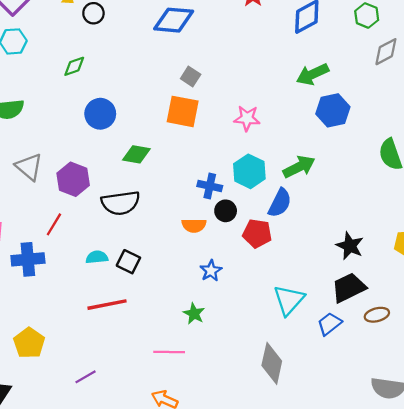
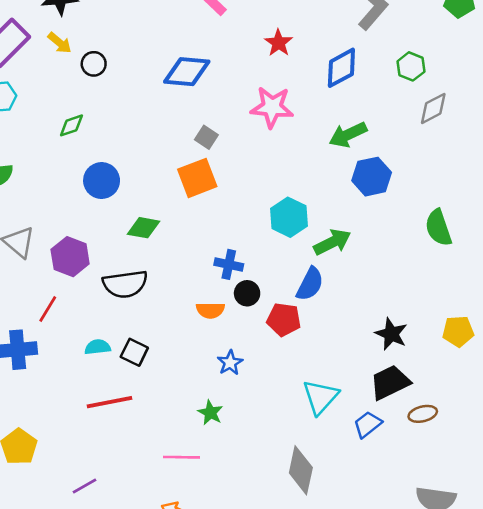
orange square: (183, 111) -> (197, 178), turned -32
pink star: (247, 118) -> (272, 107), moved, size x1.4
cyan hexagon: (249, 171) -> (289, 217), moved

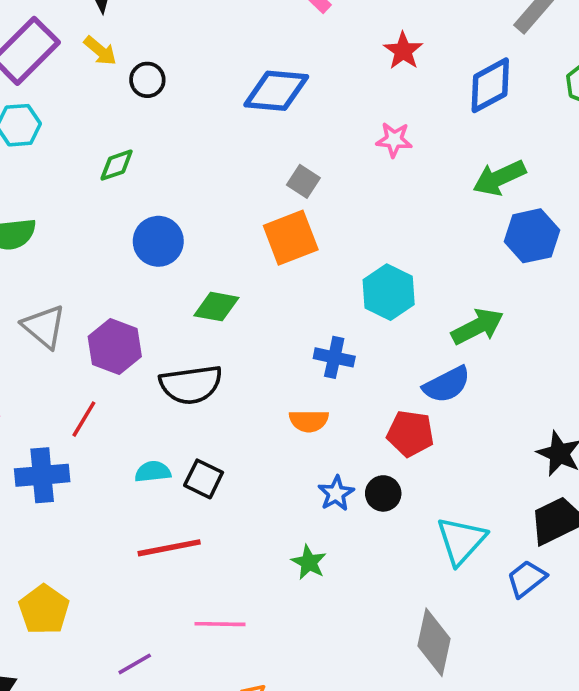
pink star: (272, 107) -> (394, 140), size x0.6
cyan hexagon: (289, 217) -> (389, 292), moved
blue semicircle: (310, 284) -> (447, 385), turned 36
black circle: (247, 293) -> (383, 493), moved
pink line: (182, 457) -> (220, 624), moved

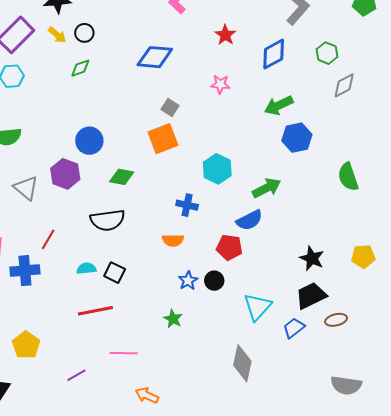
black circle: (147, 80) -> (84, 33), moved
green diamond: (117, 165) -> (80, 68), moved
purple hexagon: (115, 346) -> (65, 174), moved

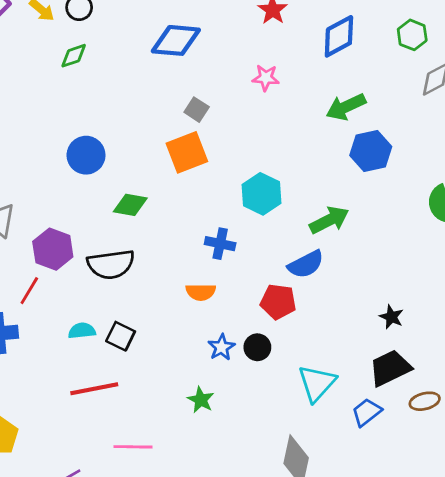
purple hexagon: (65, 174) -> (53, 249), moved
black star: (312, 258) -> (391, 317), size x0.7

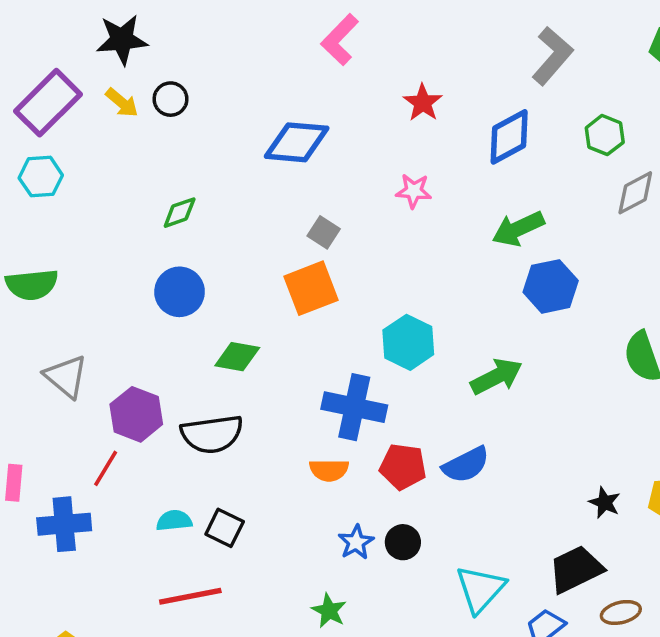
green diamond: (74, 56) -> (180, 213), moved
blue cross: (220, 244) -> (354, 407), size x1.6
blue semicircle: (306, 264) -> (466, 465), moved
red pentagon: (278, 302) -> (403, 467), moved
black star: (391, 317) -> (605, 503), moved

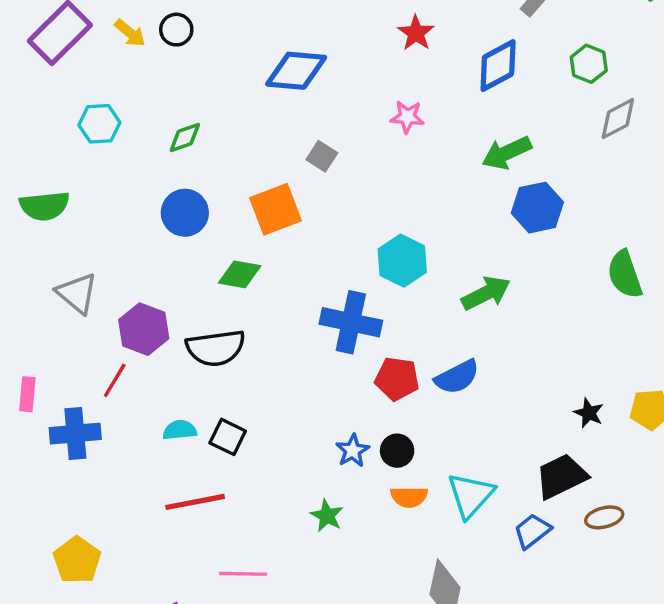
cyan hexagon: (41, 177) -> (99, 124), moved
orange square: (311, 288) -> (276, 209), moved
orange semicircle: (329, 470) -> (409, 497), moved

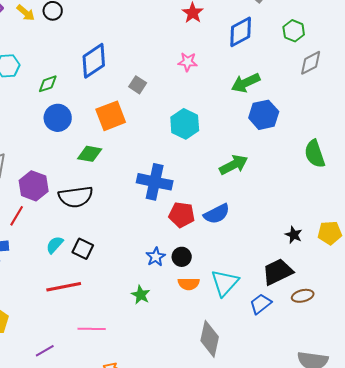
blue diamond: (296, 71) -> (94, 61), moved, turned -39
green diamond: (185, 137) -> (48, 84), moved
cyan hexagon: (402, 261) -> (185, 124), moved
cyan semicircle: (180, 430) -> (55, 245), turned -42

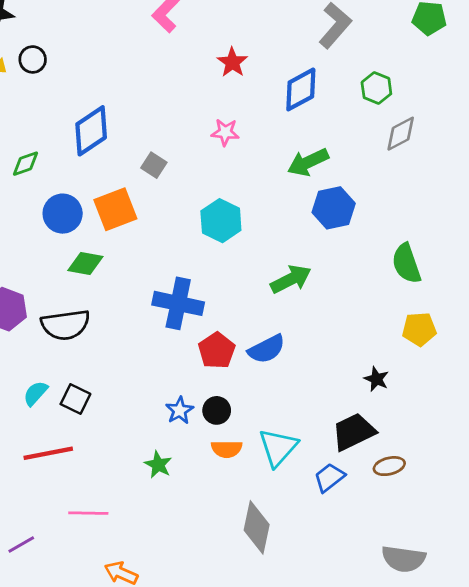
blue circle: (58, 118) -> (63, 214), moved
red pentagon: (182, 215) -> (217, 351), turned 30
yellow pentagon: (330, 233) -> (419, 329), moved

